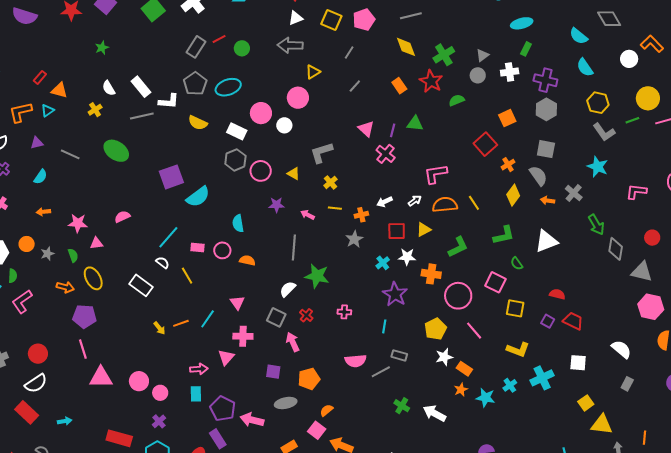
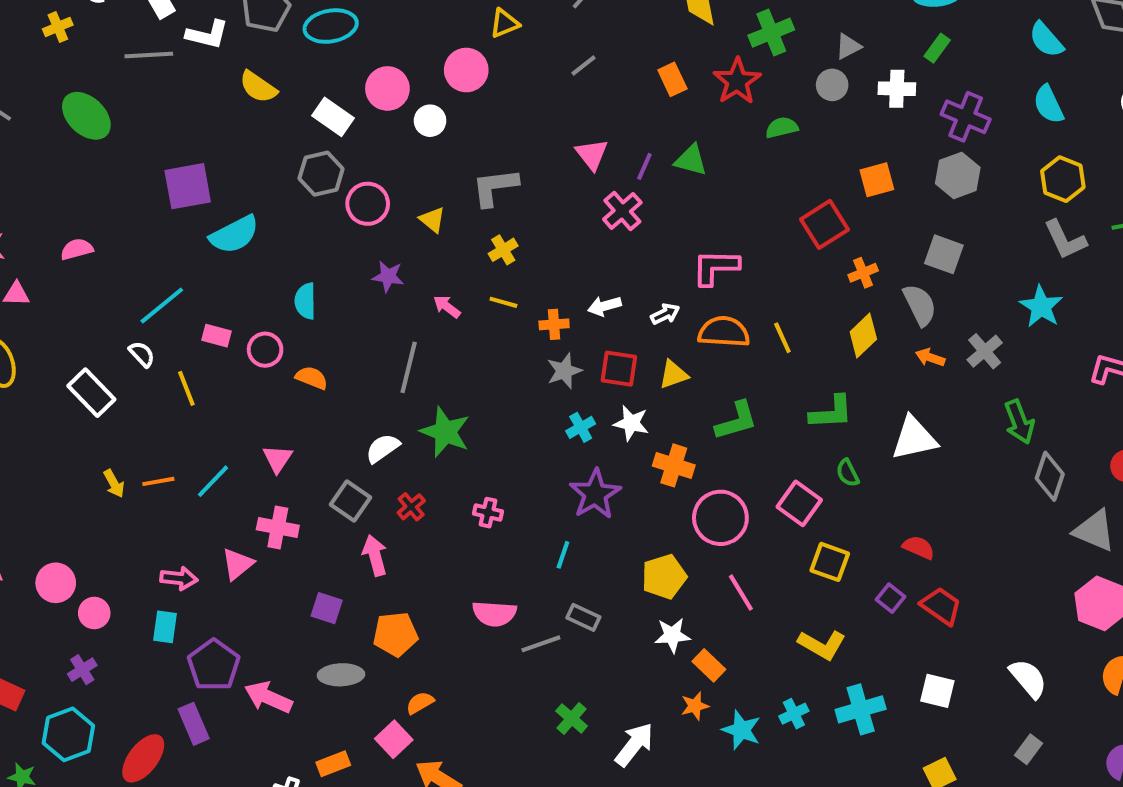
gray star: (354, 239) -> (564, 371), moved
white arrow: (434, 413) -> (634, 745), turned 90

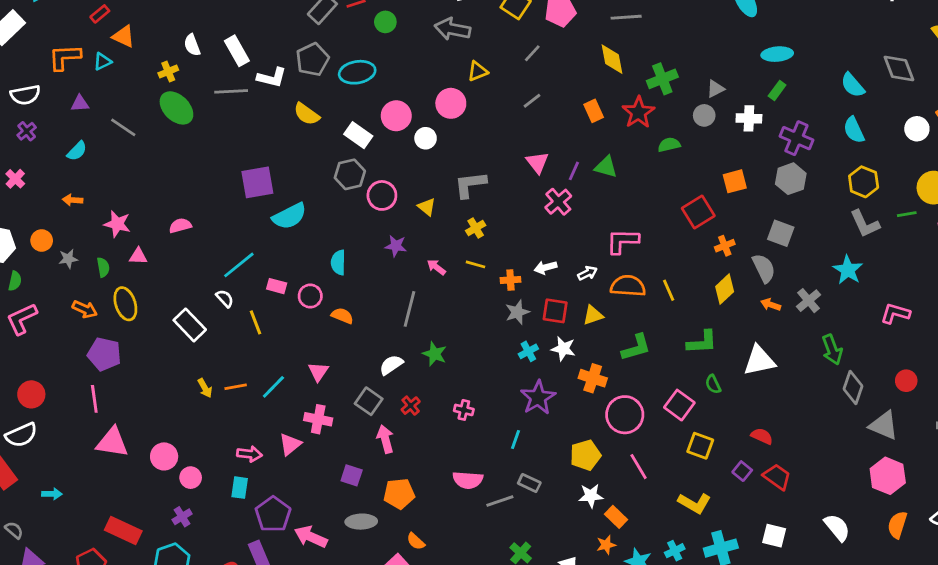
green ellipse: (86, 116) -> (176, 108), moved
green star: (445, 432) -> (435, 354), size x0.7
orange semicircle: (420, 703) -> (416, 541), turned -108

